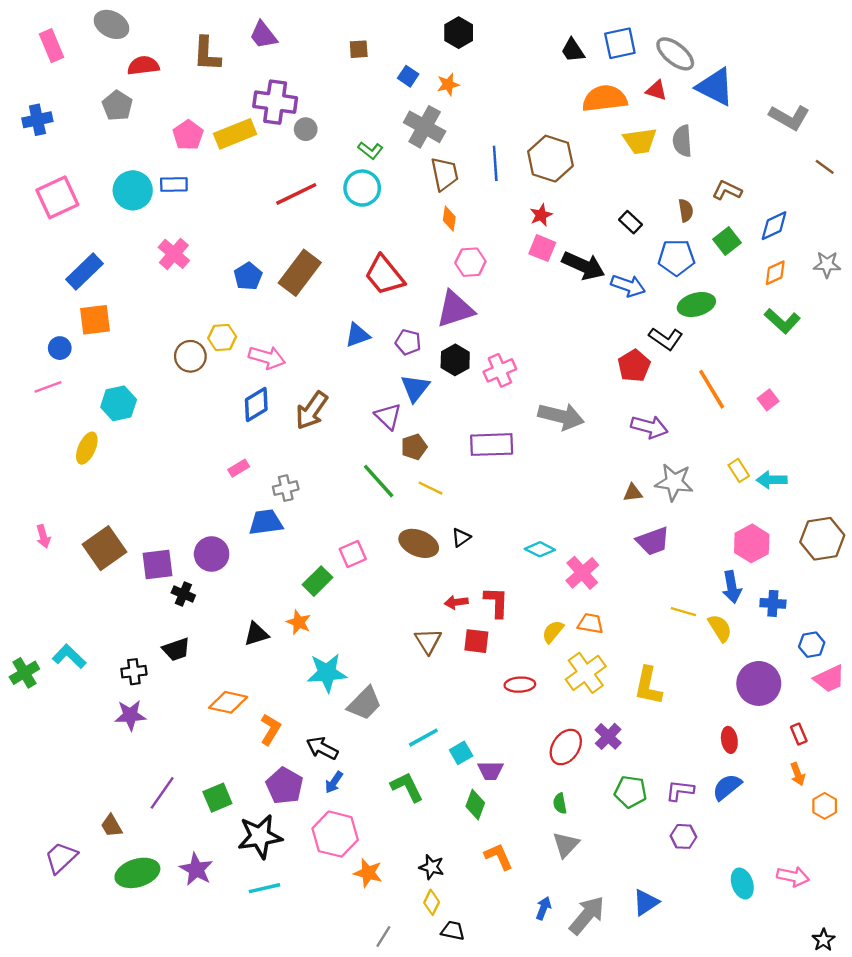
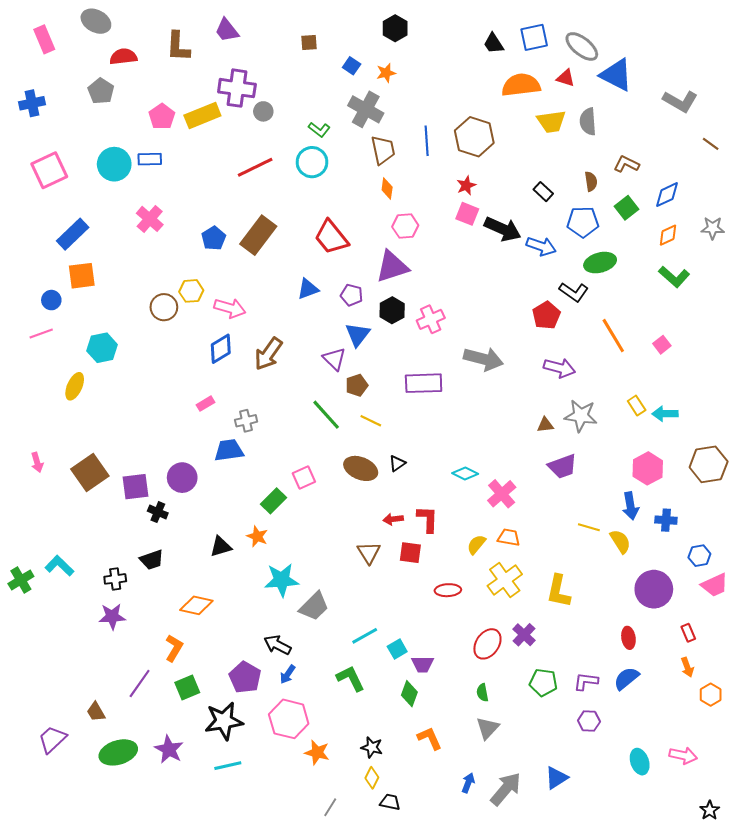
orange L-shape: (270, 729) -> (174, 648), moved

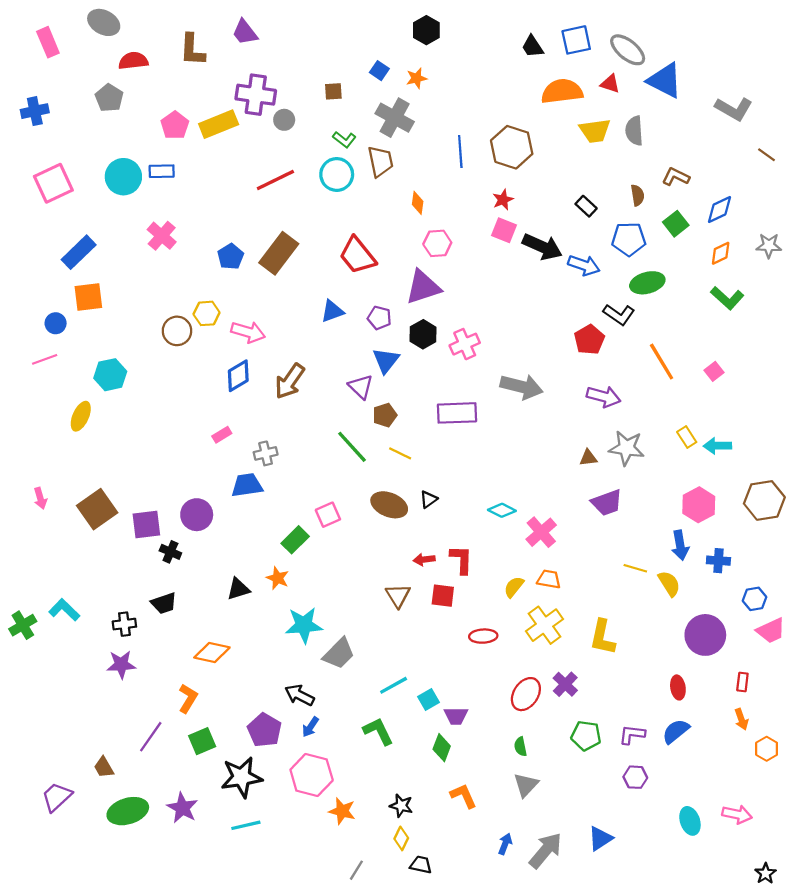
brown square: (309, 42) -> (333, 91), moved
brown trapezoid: (383, 150) -> (380, 161), moved
red rectangle: (688, 633) -> (742, 682), turned 30

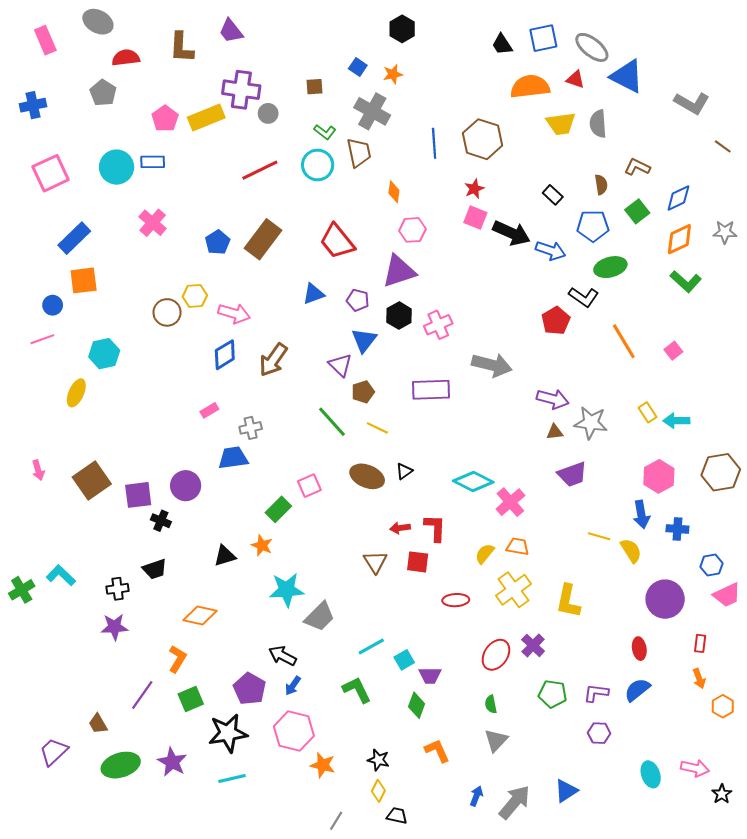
orange diamond: (721, 253) -> (679, 239), size x1.4
purple arrow: (604, 397) -> (553, 399), moved
cyan diamond: (502, 510) -> (473, 482), size x1.5
black star: (765, 873) -> (722, 794), moved

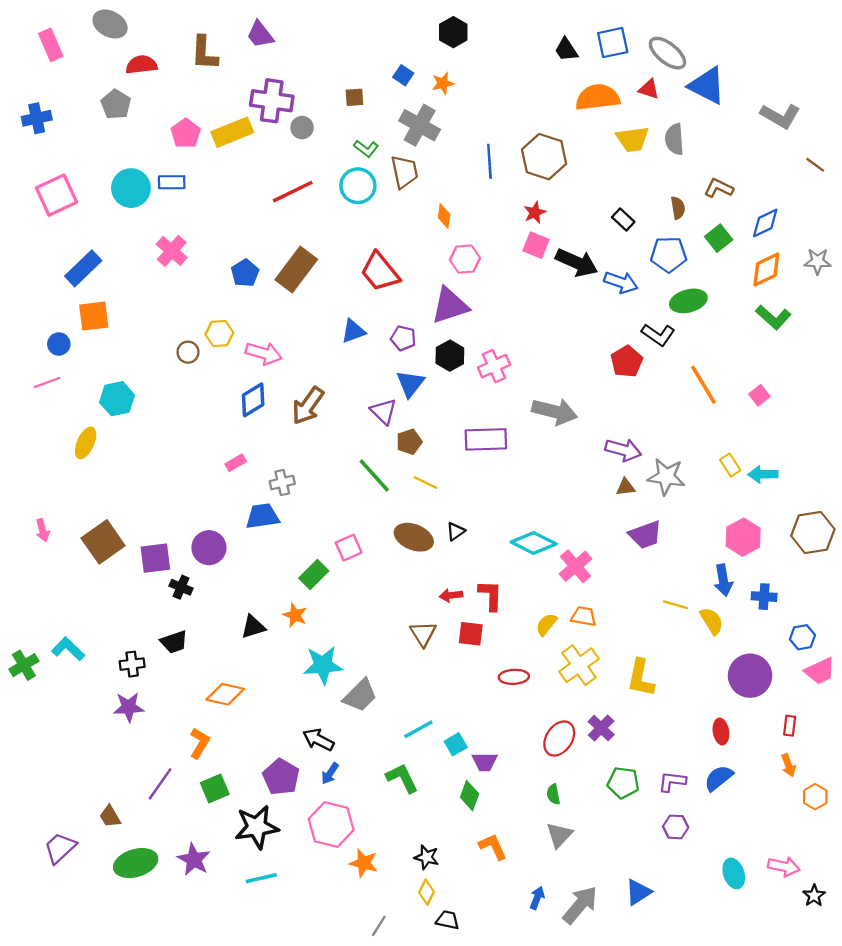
brown circle: (167, 312) -> (188, 352), size x0.7

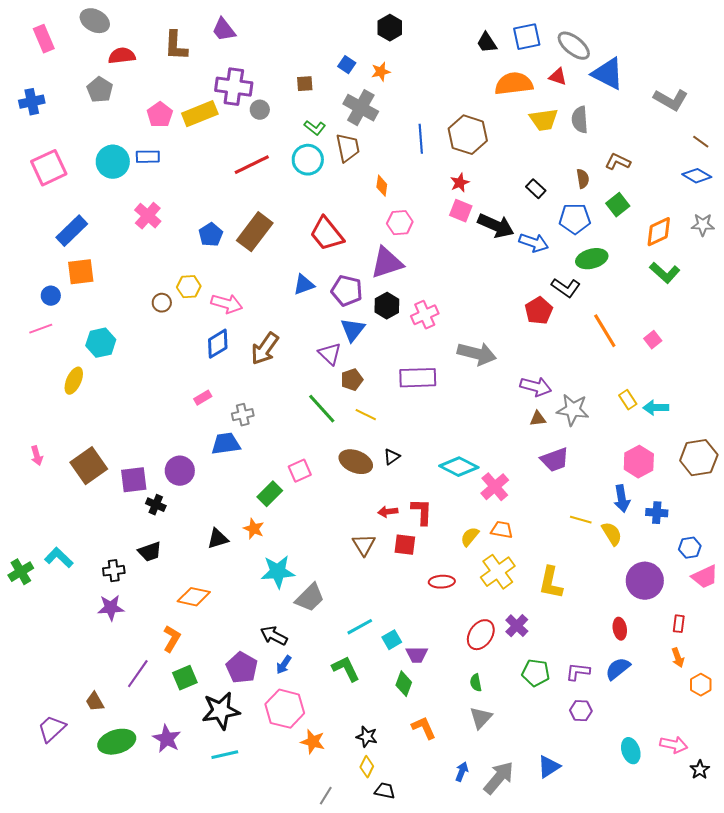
blue diamond: (765, 223) -> (697, 176), moved, turned 56
purple pentagon: (403, 338) -> (347, 291), size x1.4

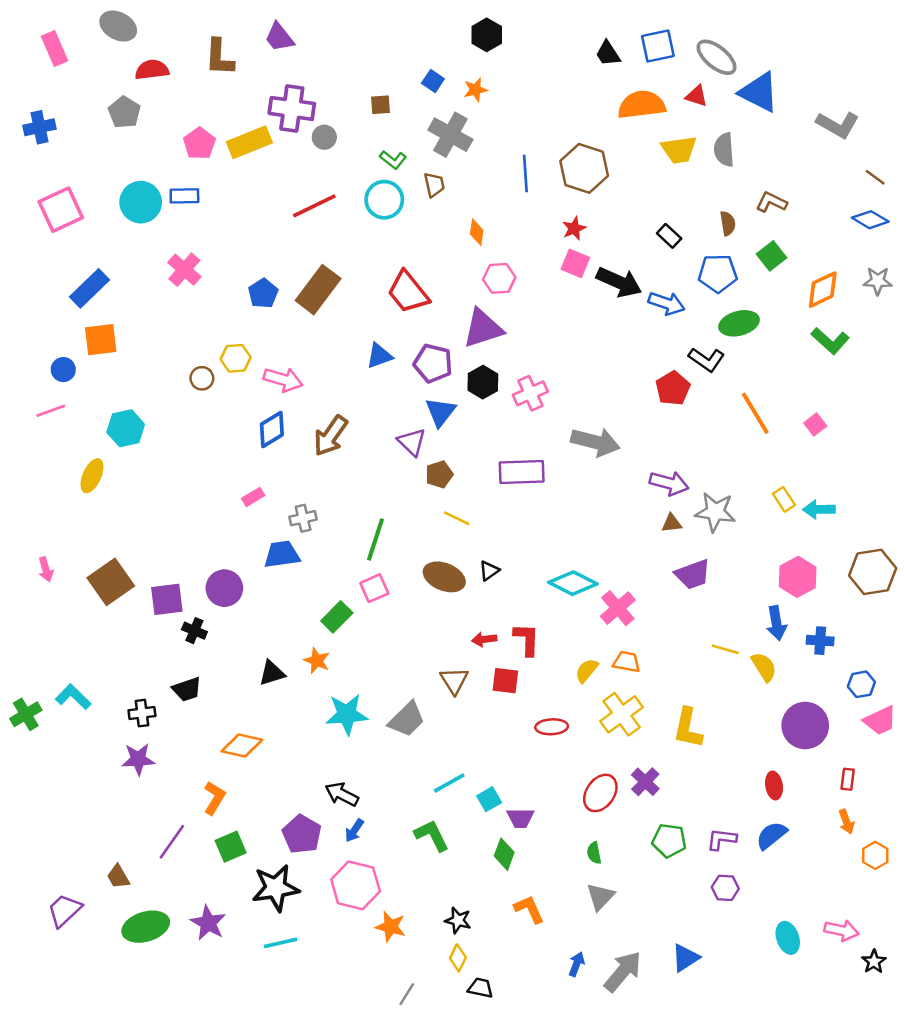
brown trapezoid: (348, 148) -> (434, 185), size x0.7
green line: (322, 409) -> (376, 539), moved, turned 60
gray trapezoid: (310, 598) -> (407, 719), moved

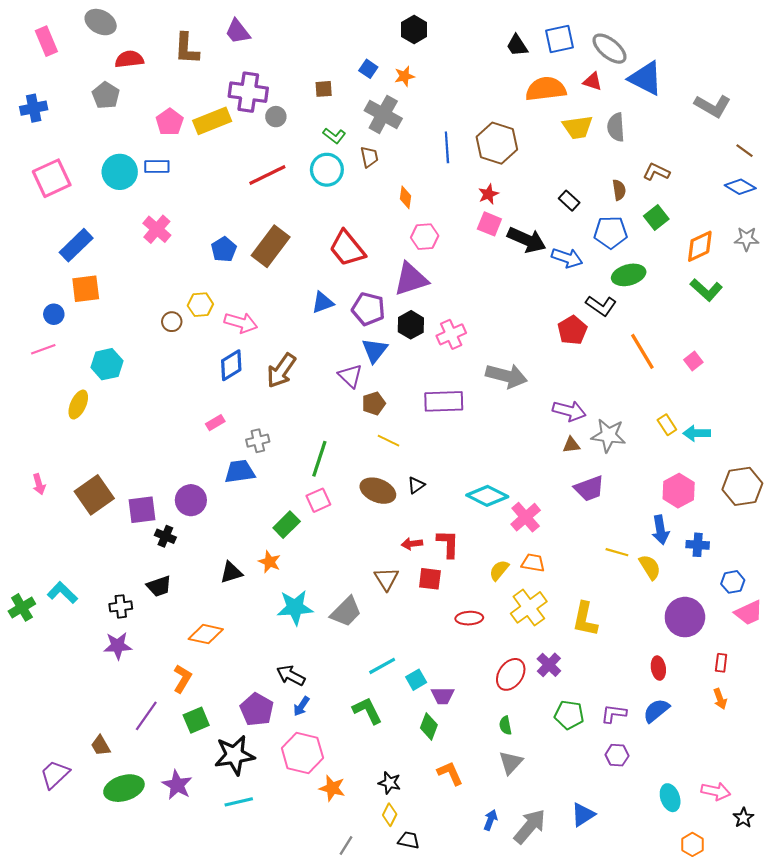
orange hexagon: (875, 855) -> (692, 844), moved

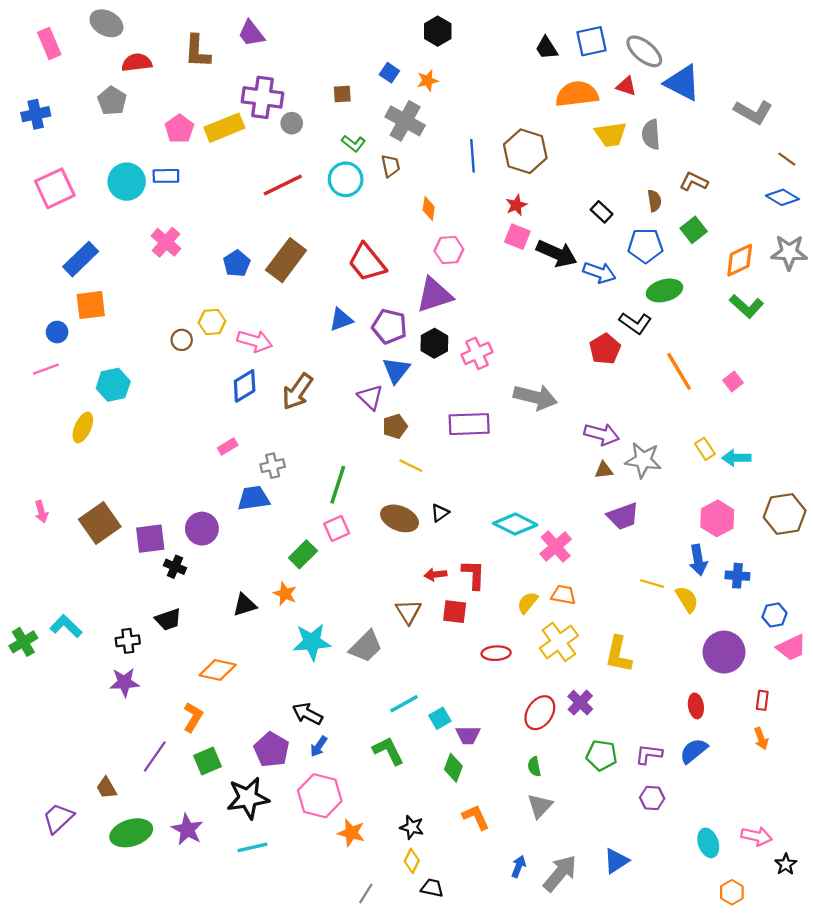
gray star: (747, 239) -> (789, 252), size x1.4

